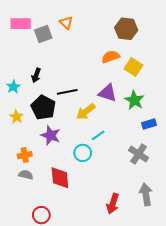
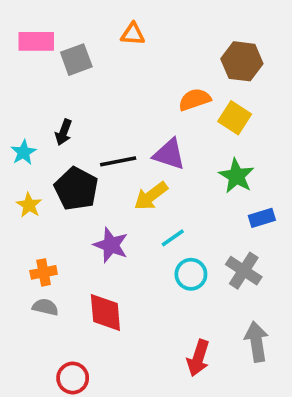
orange triangle: (66, 23) -> (133, 34), moved, turned -40
brown hexagon: (126, 29) -> (242, 61), moved
purple triangle: (108, 93) -> (169, 154), moved
purple star: (51, 135) -> (111, 245), moved
cyan circle: (83, 153) -> (191, 274), moved

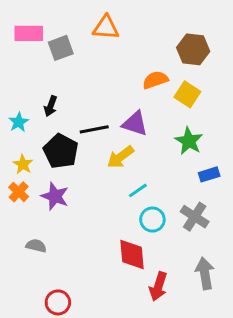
orange triangle: (133, 34) -> (106, 28), size x1.4
purple star: (111, 245) -> (55, 196), moved
orange cross: (44, 272) -> (19, 192), moved, turned -36
red diamond: (105, 312) -> (132, 254), moved

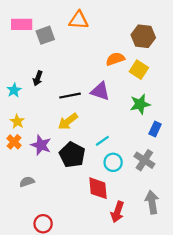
green star: (189, 141) -> (140, 104), turned 30
black pentagon: (61, 151) -> (72, 155), moved
yellow arrow: (120, 157) -> (68, 121), moved
blue rectangle: (209, 174) -> (155, 129), turned -48
gray semicircle: (36, 246) -> (27, 182), turned -32

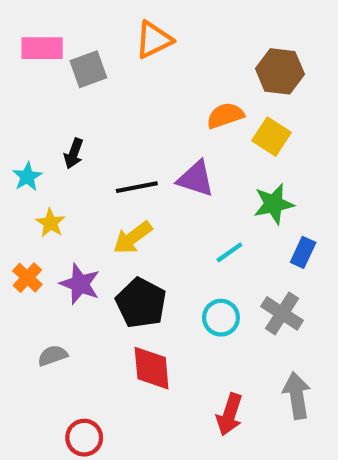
orange triangle: (79, 20) -> (154, 40), turned -30
yellow star: (17, 121) -> (50, 223), moved
cyan line: (102, 141) -> (229, 252), moved
red diamond: (98, 188) -> (152, 368), moved

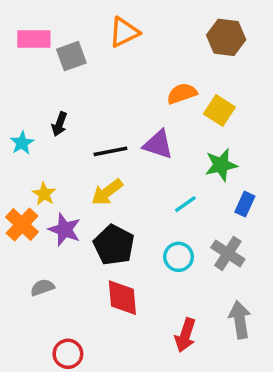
brown hexagon: (280, 71) -> (226, 37), moved
yellow star: (50, 223) -> (44, 194), moved
orange cross: (27, 278) -> (22, 225), size x1.4

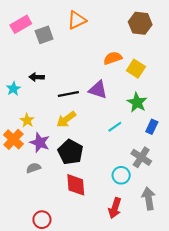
pink rectangle: (34, 39) -> (21, 24), turned -30
black arrow: (59, 124) -> (37, 77), turned 72
green star: (221, 165) -> (137, 102), turned -30
cyan circle: (179, 257) -> (121, 175), moved
gray semicircle: (42, 287) -> (33, 168), moved

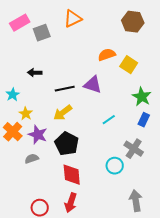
cyan star: (13, 89) -> (13, 95), moved
green star: (137, 102) -> (142, 97), moved
gray arrow: (149, 199) -> (136, 201), moved
red arrow: (115, 208) -> (71, 203), moved

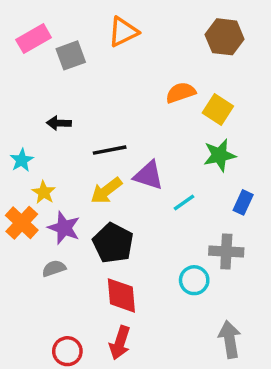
purple triangle: (93, 85) -> (149, 175), moved
green star: (142, 97) -> (220, 155), moved, turned 30
gray cross: (134, 149) -> (226, 251), turned -30

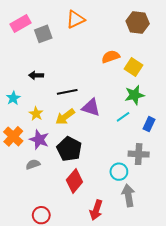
yellow star: (44, 192) -> (36, 114), moved
cyan line: (184, 202) -> (123, 117), moved
red diamond: (121, 295) -> (74, 181), turned 45
gray arrow: (230, 339) -> (128, 195), moved
red arrow: (120, 343) -> (96, 210), moved

